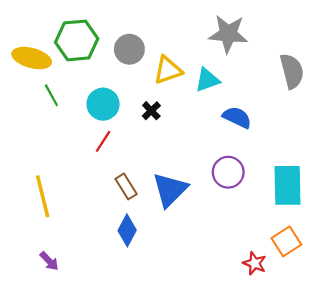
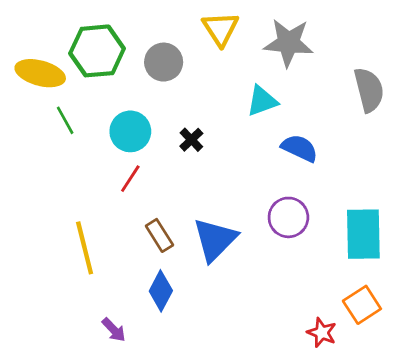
yellow triangle: (168, 70) -> (220, 29), moved, turned -44
yellow line: (43, 196) -> (85, 248), moved
purple arrow: (49, 261) -> (114, 330), moved

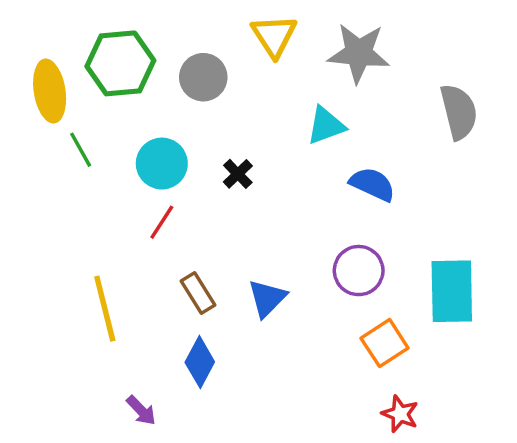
yellow ellipse: (40, 73) -> (50, 91), turned 66
blue triangle: (215, 240) -> (267, 298), size x0.7
orange square: (362, 305) -> (385, 343), moved

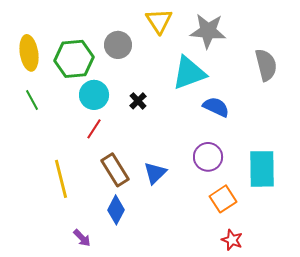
green hexagon: (120, 63) -> (74, 59), moved
cyan triangle: (326, 126) -> (189, 73), size x1.5
green line: (81, 150) -> (32, 100), moved
brown rectangle: (198, 293) -> (115, 170), size x1.4

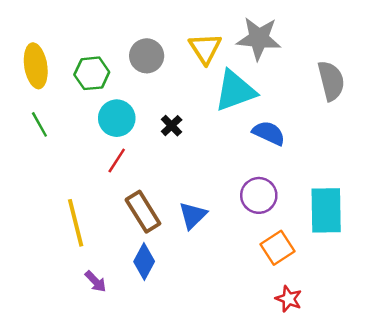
yellow triangle: (159, 21) -> (205, 48), moved
green hexagon: (74, 59) -> (92, 73), size x0.7
purple arrow: (82, 238) -> (96, 281), moved

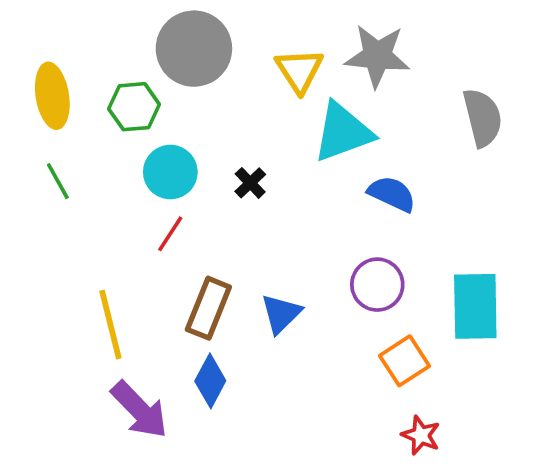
gray circle: (147, 56) -> (194, 49), moved, size x1.5
brown rectangle: (143, 212) -> (208, 308), turned 54
purple arrow: (96, 281) -> (139, 410), size x1.8

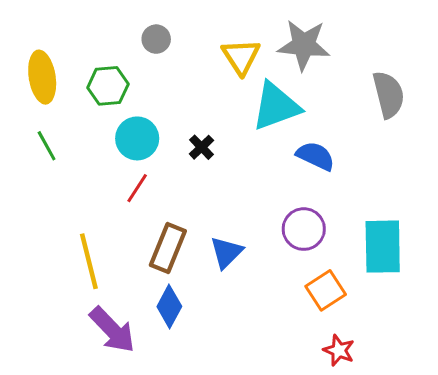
gray circle: (194, 49) -> (156, 39), size x0.5

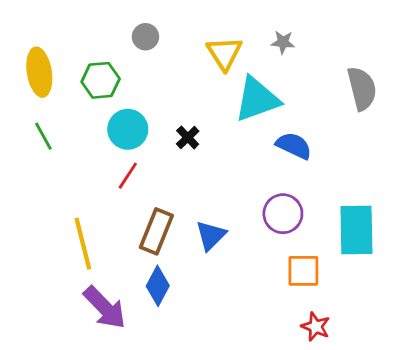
gray star: (304, 45) -> (283, 42), size x0.5
orange square: (326, 290) -> (303, 271), turned 33

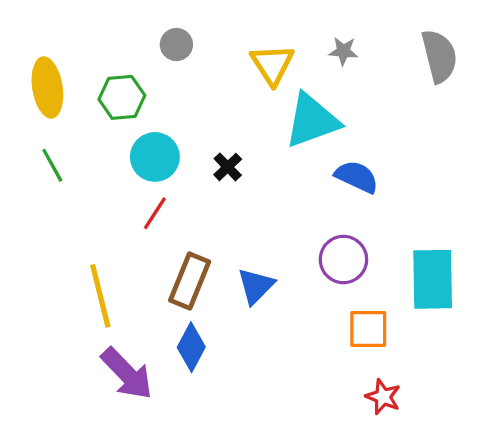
gray semicircle: (362, 88) -> (439, 56), moved

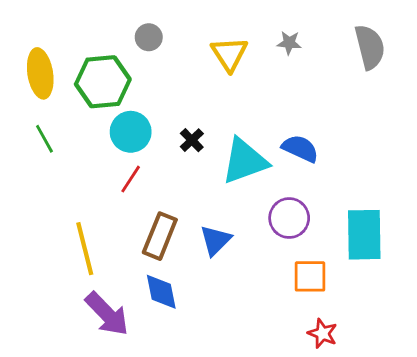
green hexagon: (122, 97) -> (103, 82), size x1.4
cyan triangle: (312, 121) -> (245, 161), moved
blue diamond: (191, 347) -> (161, 292), turned -39

